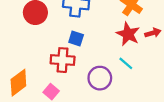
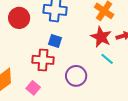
cyan line: (126, 63) -> (107, 59), moved

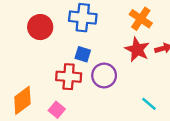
cyan line: (107, 59) -> (149, 104), moved
purple circle: (76, 76) -> (104, 75), moved

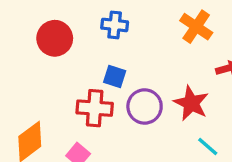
blue cross: (83, 18) -> (115, 25), size x0.7
red star: (137, 49) -> (191, 103), moved

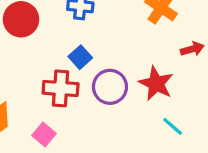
blue square: (115, 77) -> (80, 57), turned 30

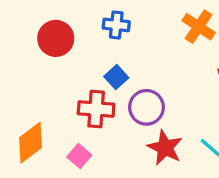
red star: (156, 84) -> (165, 148), moved

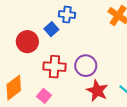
red circle: (56, 38) -> (27, 42), moved
blue square: (116, 77) -> (51, 29), moved

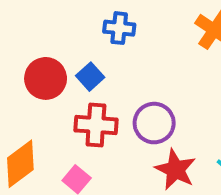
blue square: (51, 29) -> (90, 77), moved

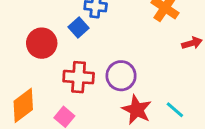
blue square: (90, 77) -> (79, 28), moved

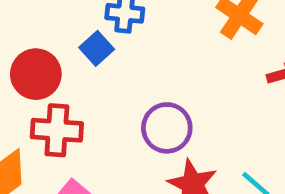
red cross: (79, 77) -> (57, 130), moved

